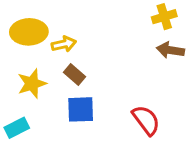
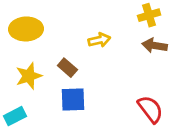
yellow arrow: (64, 44) -> (99, 40), moved
red semicircle: (146, 120) -> (150, 109), moved

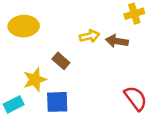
brown arrow: (155, 46) -> (117, 41), moved
yellow star: (29, 76) -> (35, 80), moved
blue square: (73, 99) -> (57, 102), moved

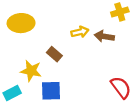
yellow star: (35, 80) -> (31, 71), turned 30

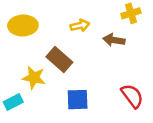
yellow arrow: (80, 32) -> (80, 25), moved
brown rectangle: (54, 54) -> (59, 59), size x1.5
blue square: (51, 91) -> (78, 100), moved

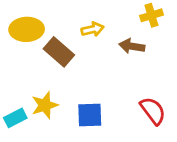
brown rectangle: (59, 59) -> (59, 52), moved
yellow star: (34, 78) -> (45, 105), moved, turned -30

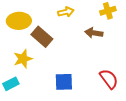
yellow arrow: (93, 29) -> (66, 12), moved
yellow star: (45, 105) -> (23, 59), moved

